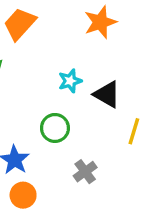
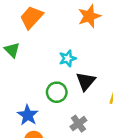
black triangle: (107, 94) -> (86, 81), moved, turned 40

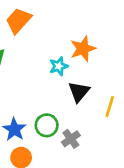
orange star: (89, 16) -> (83, 49), moved
green circle: (57, 92) -> (47, 125), moved

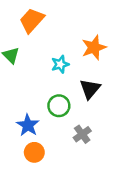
cyan star: (59, 66) -> (60, 64), moved
green circle: (47, 125) -> (59, 106), moved

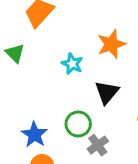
cyan star: (60, 64) -> (72, 64), turned -30
green circle: (59, 106) -> (78, 124), moved

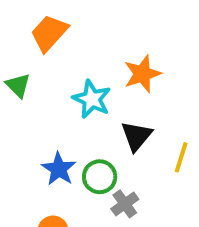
cyan star: (72, 64) -> (92, 99), size x1.4
blue star: (34, 135) -> (59, 169), moved

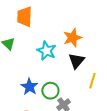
orange trapezoid: (49, 33) -> (24, 17), turned -40
black triangle: (136, 136) -> (76, 61), moved

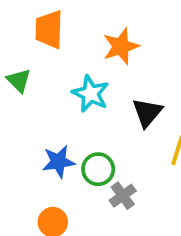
orange star: (72, 38) -> (121, 46), moved
blue star: (29, 87) -> (58, 162), turned 30

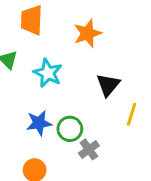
cyan star: (91, 94) -> (48, 73), moved

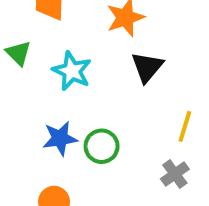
black triangle: (108, 85) -> (147, 67), moved
gray cross: (89, 149) -> (175, 174), moved

